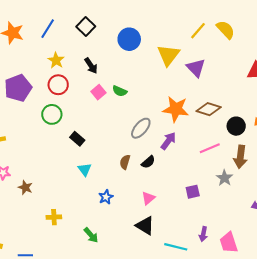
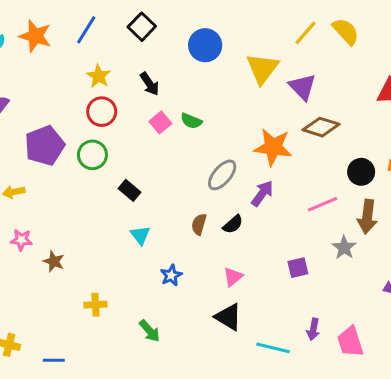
purple pentagon: (18, 88) -> (45, 146), moved
brown diamond: (209, 109) -> (321, 127), moved

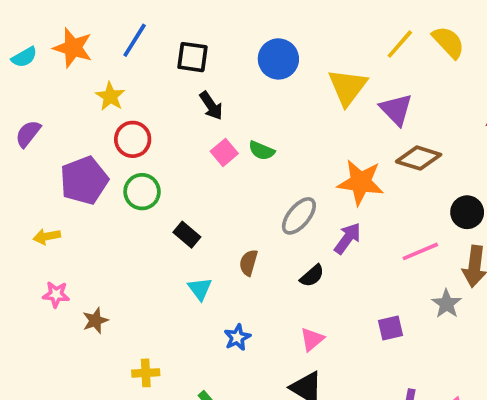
black square: (142, 27) -> (192, 57), moved, turned -36
yellow star: (99, 76) -> (110, 96), moved
red circle: (102, 112) -> (133, 139), moved
brown semicircle: (199, 224) -> (249, 263), moved
brown star: (54, 261) -> (95, 321), turned 30

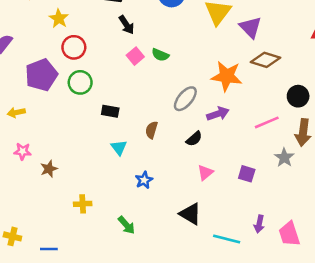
black rectangle: (187, 235) -> (110, 111), turned -30
purple arrow: (348, 238) -> (218, 114), turned 35
purple square: (391, 328) -> (247, 174), turned 30
pink triangle: (312, 339) -> (205, 173), moved

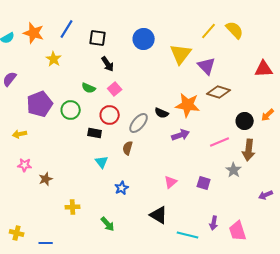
red circle: (74, 47) -> (110, 115), moved
green semicircle: (160, 55) -> (89, 88), moved
gray ellipse: (185, 99) -> (139, 123), moved
black semicircle: (194, 139) -> (162, 113), moved, turned 64

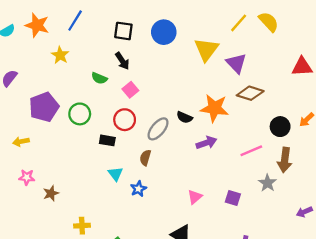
black square: (98, 38) -> (123, 31), moved
green semicircle: (89, 88) -> (99, 78), moved
blue star: (122, 188) -> (138, 189), moved

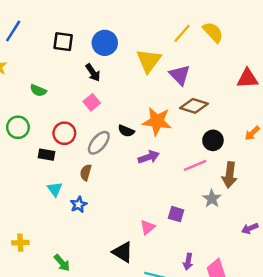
black arrow: (122, 61) -> (93, 73), moved
pink square: (130, 90) -> (92, 102), moved
black circle: (280, 127) -> (213, 140), moved
pink triangle: (195, 197) -> (148, 227), moved

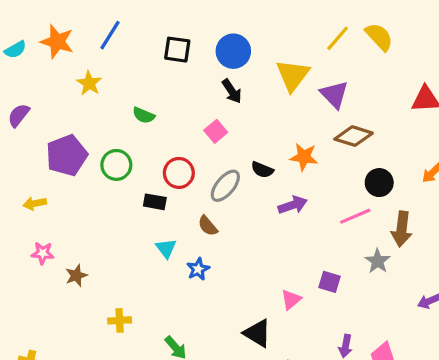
black arrow: (93, 73) -> (232, 91), moved
orange star: (157, 121) -> (304, 157), size x0.7
brown semicircle: (86, 172) -> (208, 226), turned -56

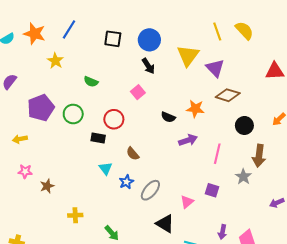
yellow line: (338, 38) -> (217, 32), turned -60
gray ellipse: (225, 186) -> (150, 190), moved
pink line: (355, 216) -> (217, 154), moved, turned -54

